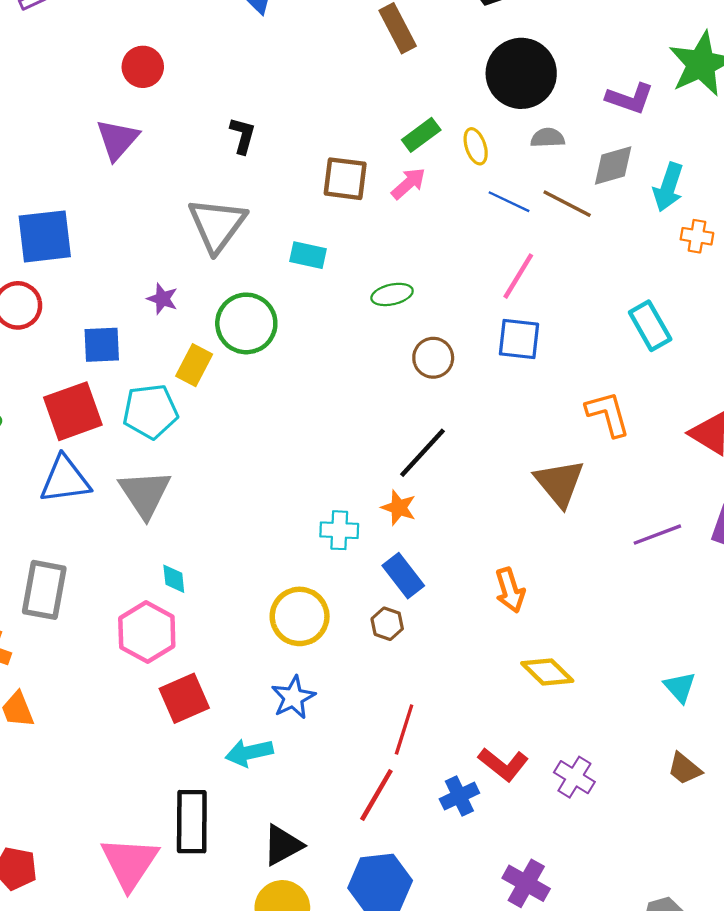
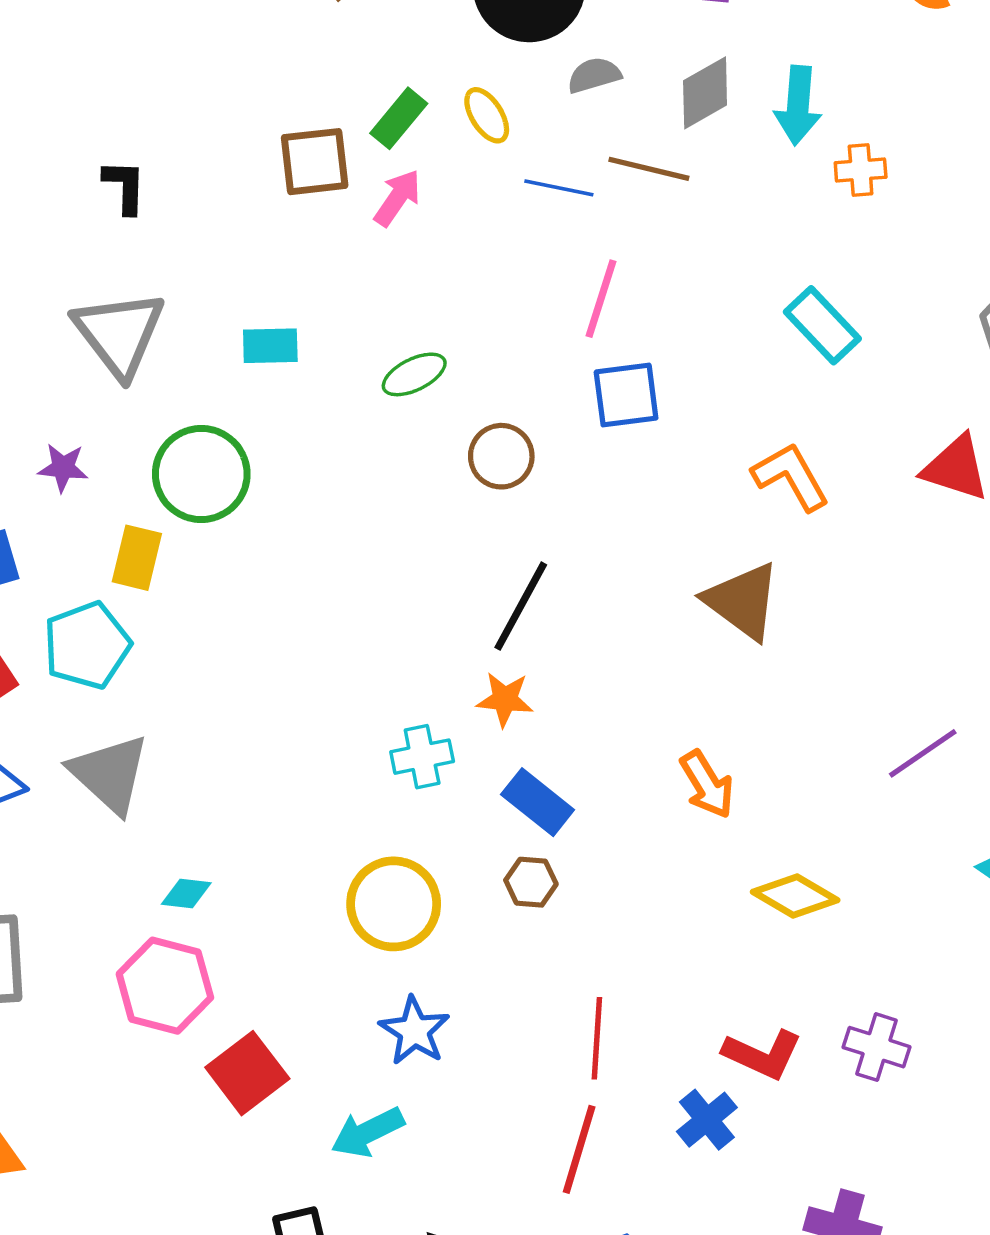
brown square: (345, 179) -> (315, 162), moved
purple line: (657, 535) -> (923, 753), moved
cyan diamond: (174, 579) -> (186, 894), turned -64

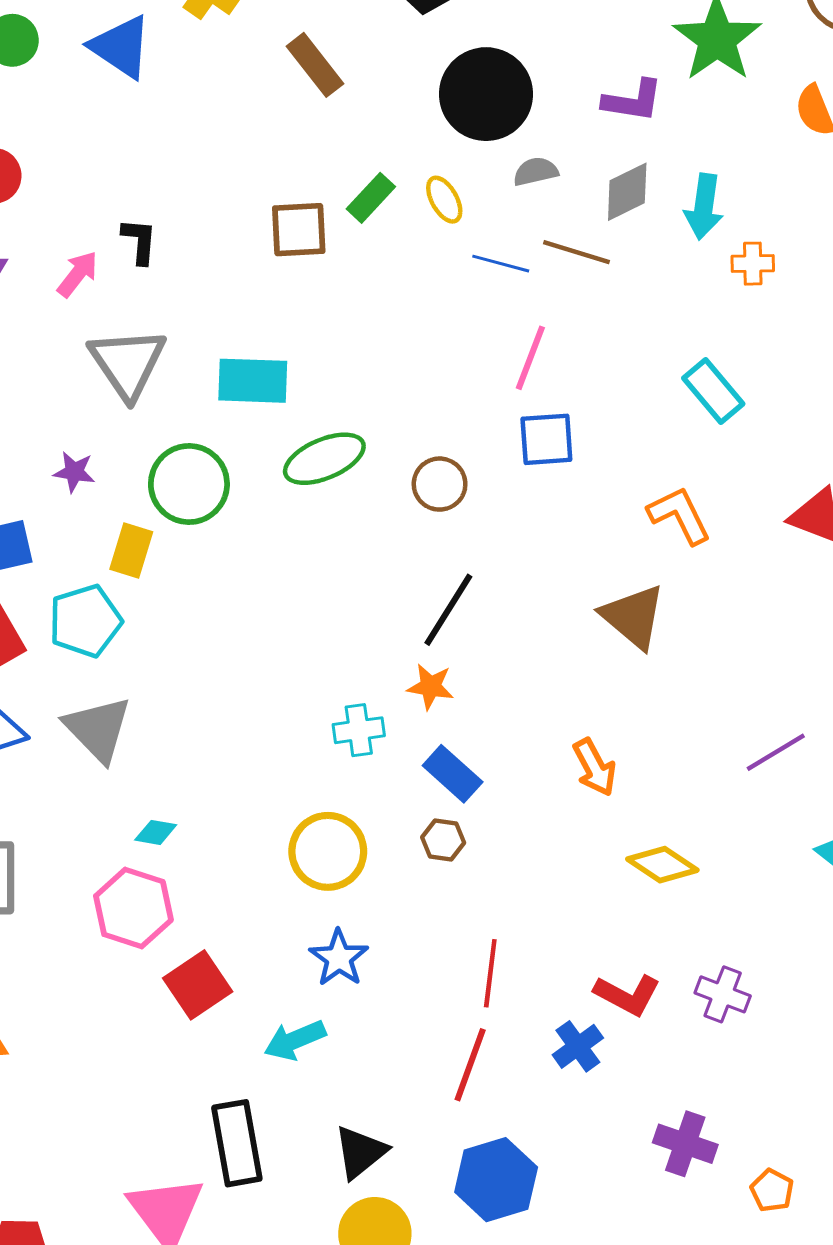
pink arrow: (397, 198) -> (78, 274), moved
cyan rectangle: (270, 346) -> (253, 381), size x1.5
green ellipse: (414, 374) -> (324, 459), moved, size x1.5

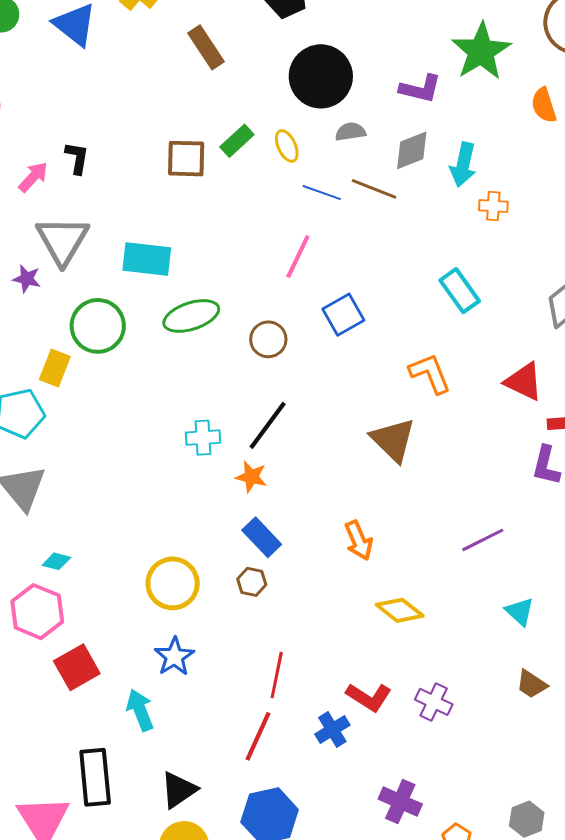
pink line: (530, 358) -> (298, 257), moved
blue square: (546, 439) -> (343, 315), turned -30
purple star: (74, 472) -> (27, 279), moved
cyan cross: (359, 730) -> (203, 438), moved
cyan arrow: (295, 1040) -> (140, 710), turned 87

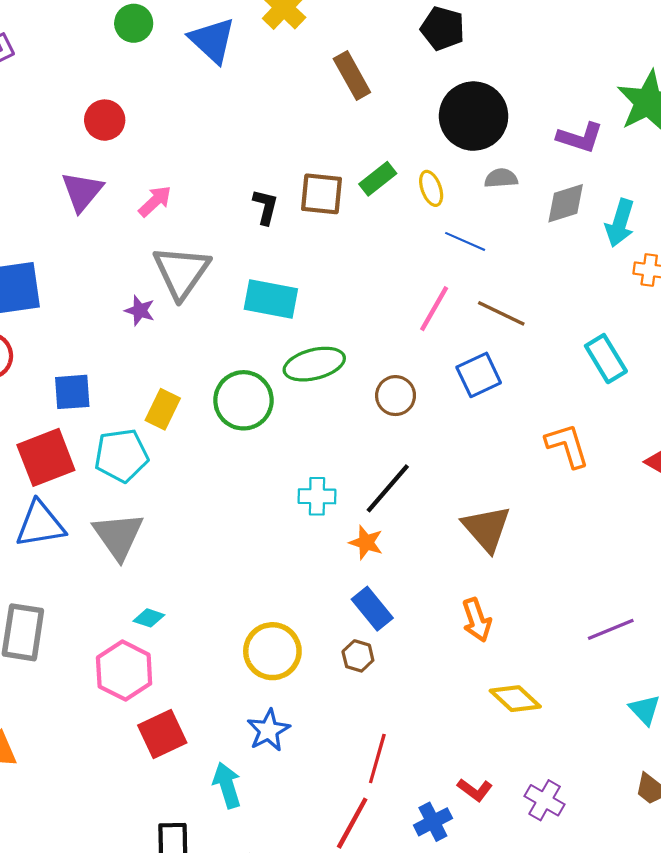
black L-shape: (77, 158) -> (265, 207), moved
brown line: (374, 189) -> (501, 313), moved
green circle: (98, 326) -> (243, 400), moved
brown triangle: (393, 440) -> (486, 528), moved
red L-shape: (369, 697) -> (475, 790), size x0.7

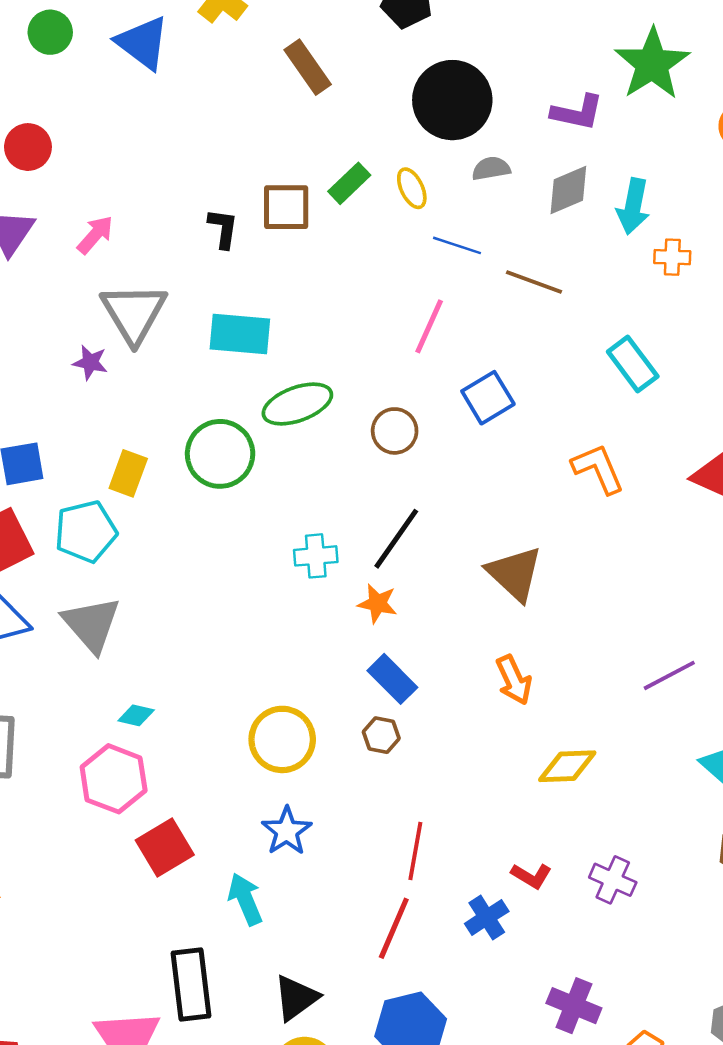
brown line: (501, 313) -> (534, 282), moved
yellow diamond: (515, 699) -> (567, 766), turned -39

